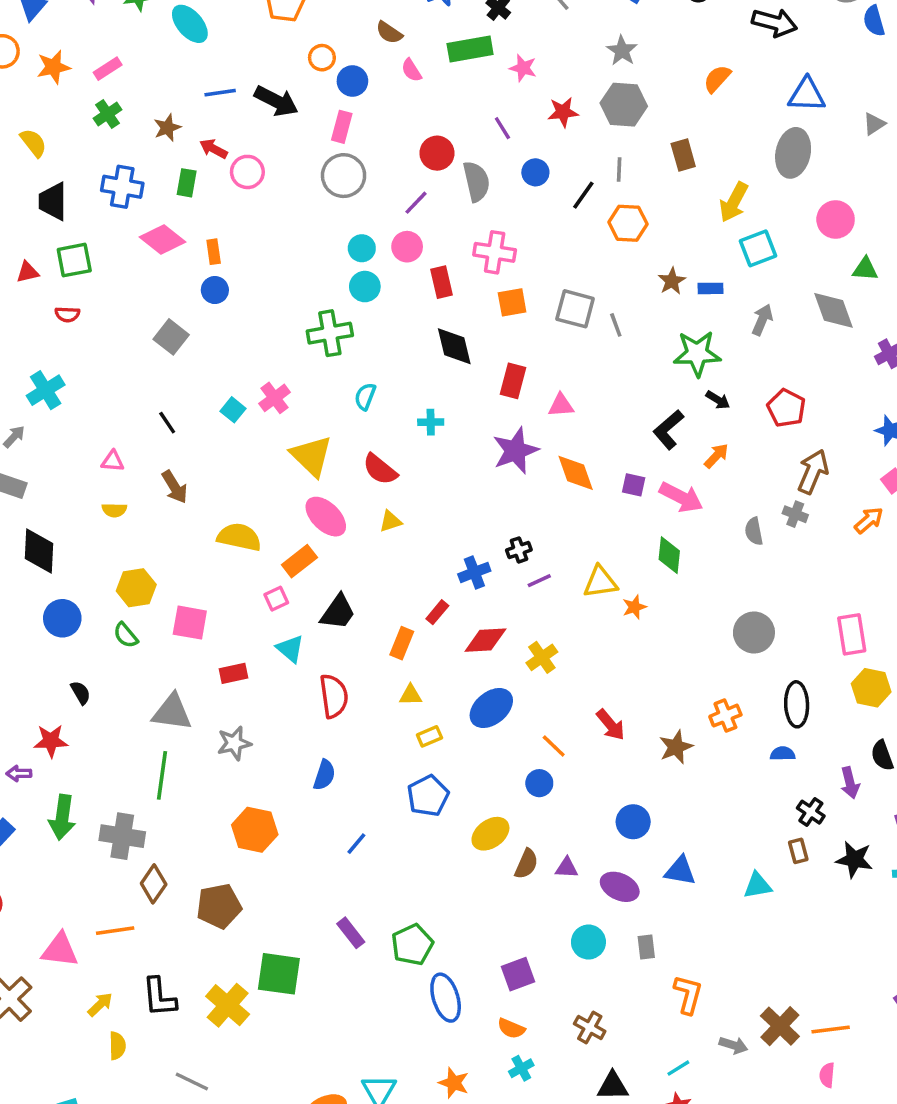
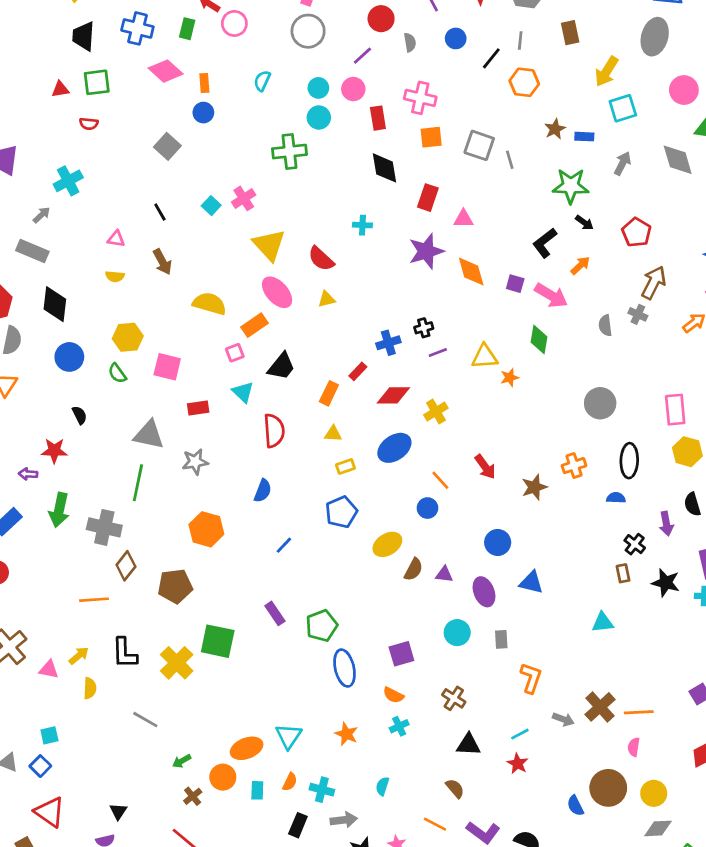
gray semicircle: (476, 181) -> (410, 42), size x0.6
cyan semicircle: (365, 396) -> (262, 81), moved
cyan triangle: (758, 885) -> (603, 622), moved
purple ellipse: (620, 887) -> (484, 592), turned 40
pink triangle: (60, 950) -> (49, 669), moved, size x0.7

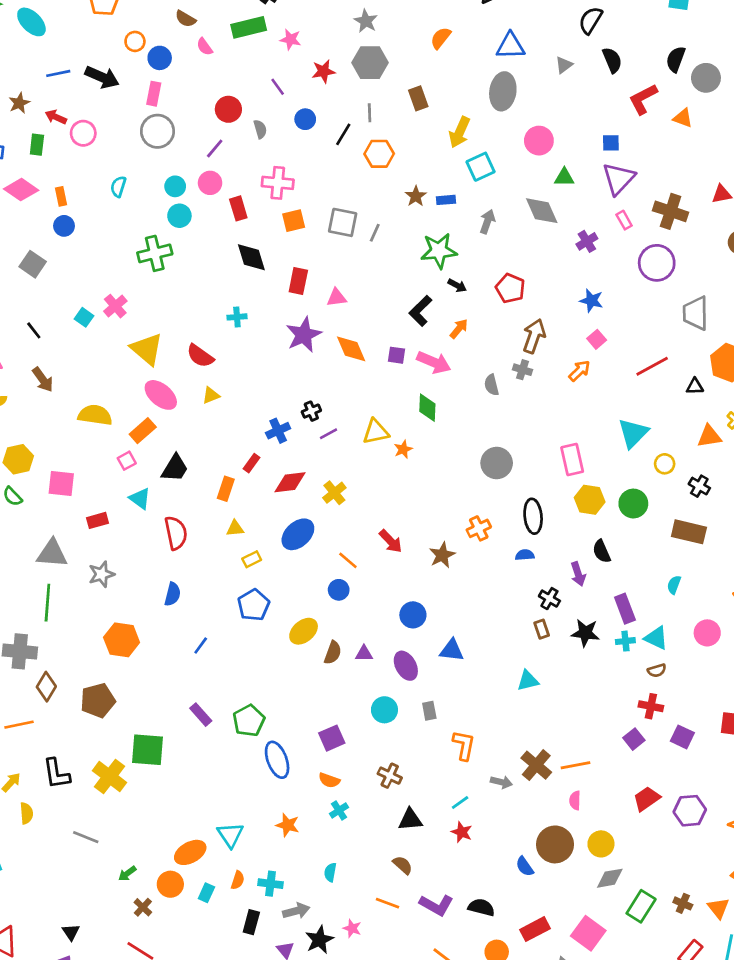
gray line: (510, 160) -> (375, 233), turned 48
cyan rectangle: (257, 790) -> (206, 893), turned 30

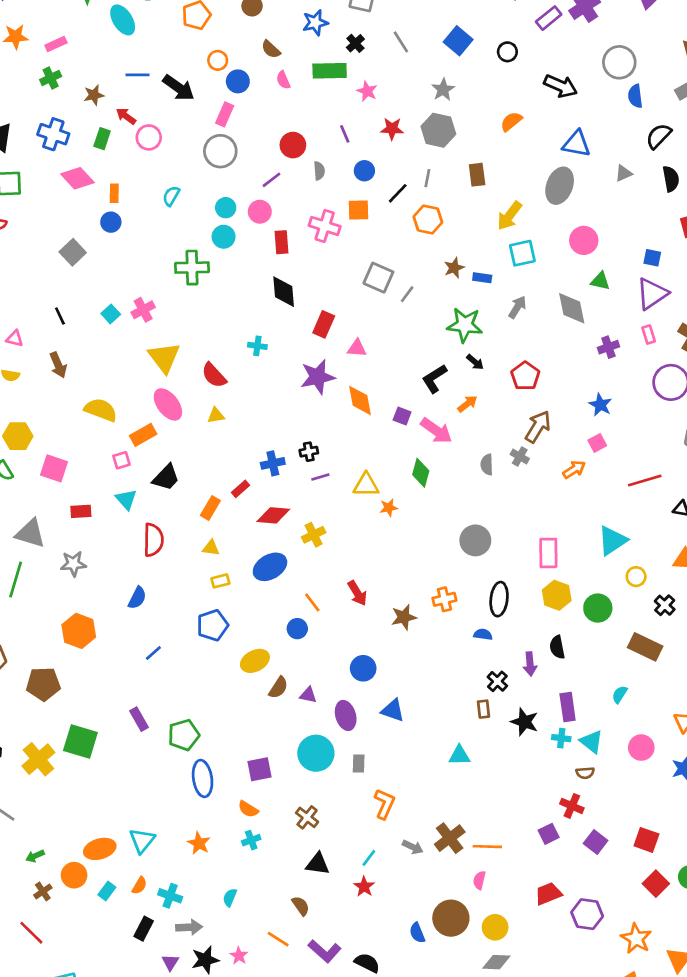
orange square: (294, 221) -> (358, 210), moved
cyan circle: (384, 710) -> (316, 753), size x1.4
cyan line: (460, 802) -> (369, 858), turned -30

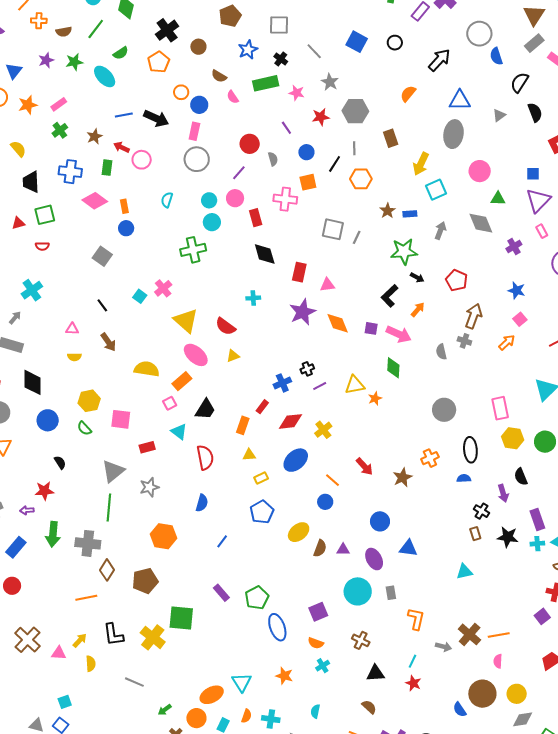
black arrow: (561, 86) -> (439, 60), turned -60
gray star: (443, 90) -> (330, 82), moved
gray triangle: (30, 533) -> (113, 471), turned -45

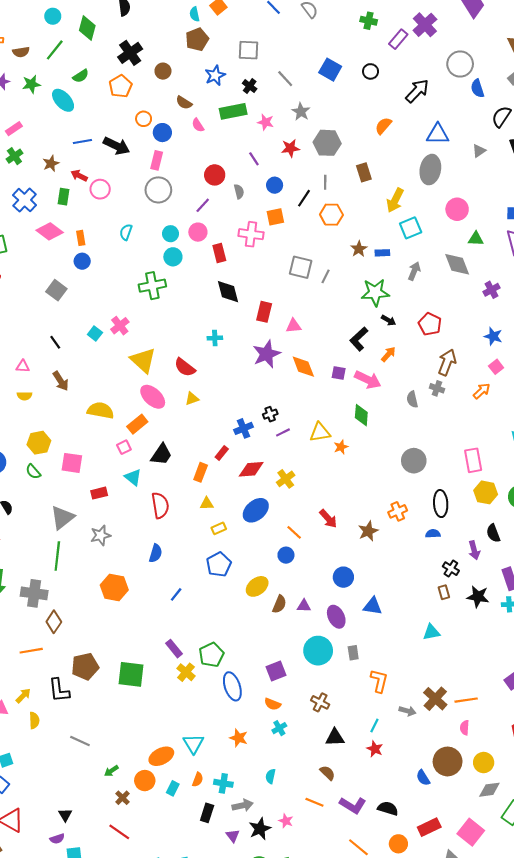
blue cross: (70, 172) -> (25, 200), turned 35
brown pentagon: (145, 581) -> (85, 667), moved
yellow cross: (153, 637) -> (186, 672), moved, size x0.7

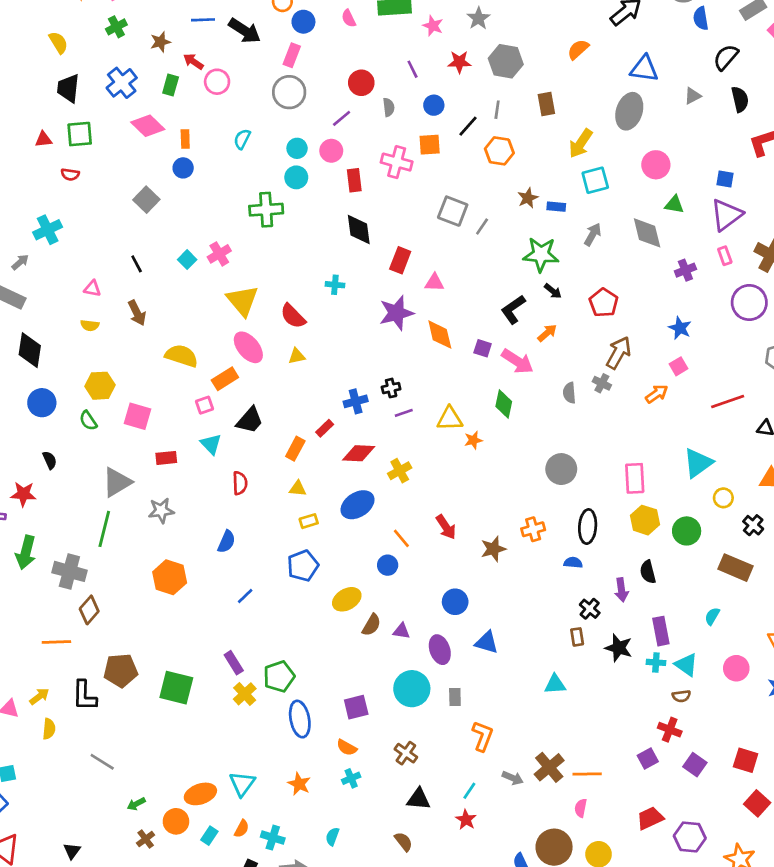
red semicircle: (160, 505) -> (240, 483), size x0.7

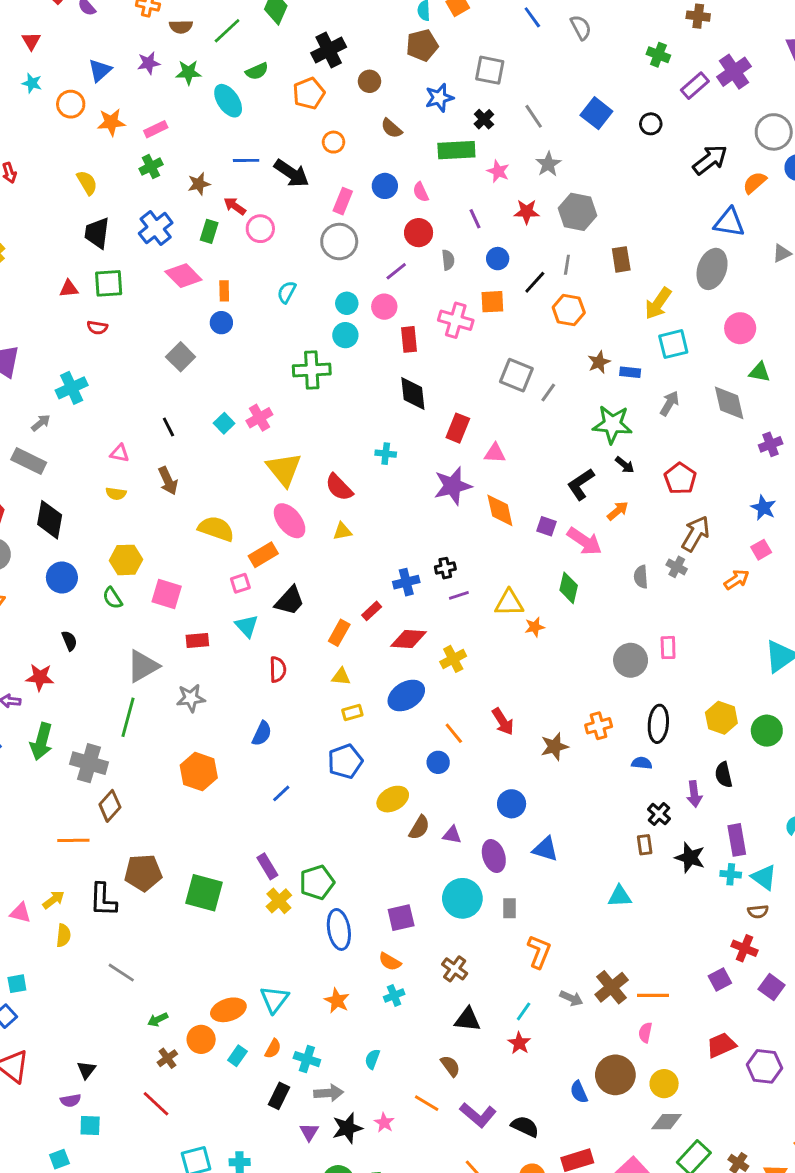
pink semicircle: (349, 18) -> (421, 192), moved
blue circle: (303, 22) -> (385, 186), moved
orange semicircle: (578, 49) -> (755, 183), moved
pink rectangle: (635, 478) -> (668, 648), moved, size x0.7

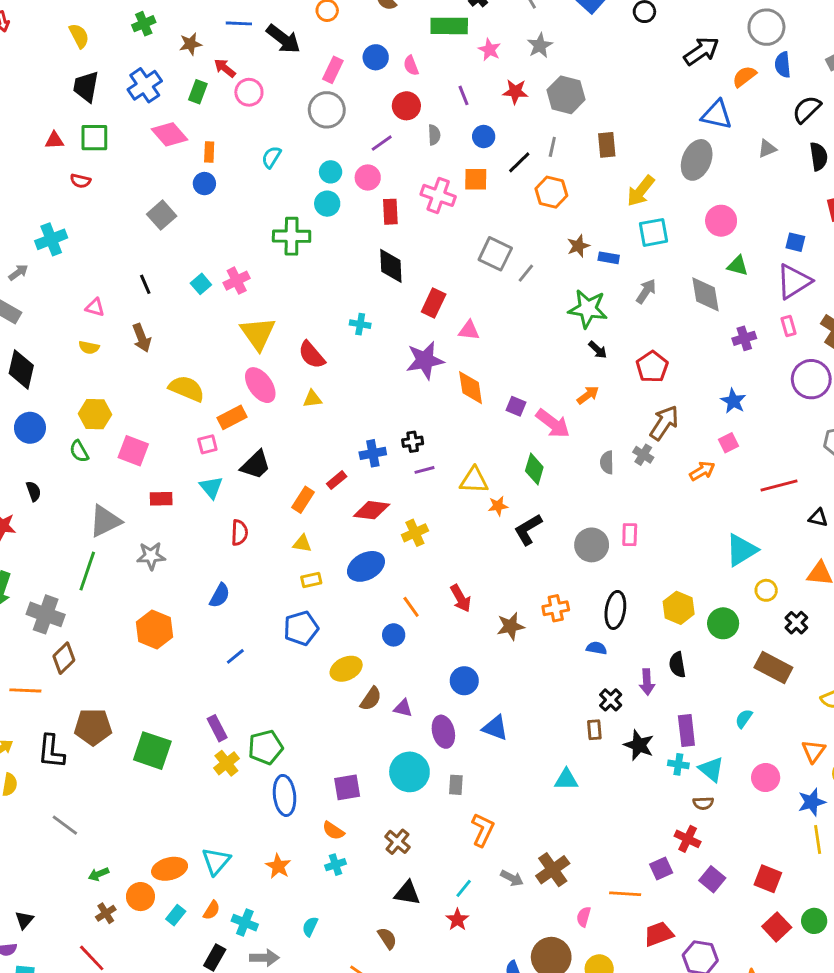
black L-shape: (581, 484) -> (528, 529), moved
orange line: (653, 995) -> (625, 894), moved

